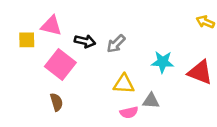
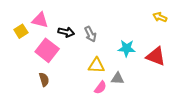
yellow square: (27, 40) -> (21, 31), turned -32
gray arrow: (116, 44) -> (90, 34), turned -70
pink semicircle: (129, 112) -> (100, 88), turned -40

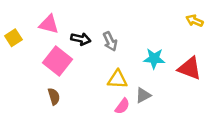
yellow square: (21, 31) -> (13, 38), moved
gray triangle: (118, 78) -> (143, 95), turned -32

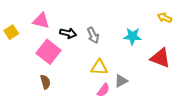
cyan star: (154, 59) -> (132, 36), moved

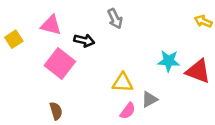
gray arrow: (93, 35) -> (115, 19), moved
cyan star: (132, 36) -> (169, 61), moved
brown semicircle: (45, 82) -> (56, 111), moved

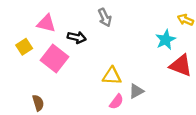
yellow square: (14, 39) -> (24, 47), moved
cyan star: (169, 61) -> (166, 40), moved, turned -30
brown semicircle: (56, 111) -> (38, 103), moved

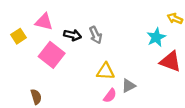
gray arrow: (105, 18) -> (96, 35), moved
yellow square: (24, 47) -> (19, 36), moved

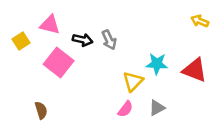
cyan star: (156, 37) -> (157, 64), moved, turned 30
yellow triangle: (106, 71) -> (133, 81), moved, turned -48
gray triangle: (129, 86) -> (157, 108), moved

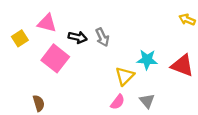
gray triangle: (157, 108) -> (147, 101), turned -42

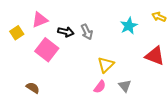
pink triangle: (47, 23) -> (40, 20), turned -36
cyan star: (147, 60) -> (129, 26), moved, turned -30
brown semicircle: (39, 103) -> (33, 88), turned -40

